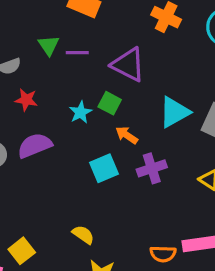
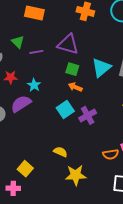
purple line: (77, 53) -> (36, 52), moved
green square: (110, 103) -> (72, 69), moved
cyan star: (80, 112) -> (34, 85), moved
purple cross: (152, 168) -> (88, 115), moved

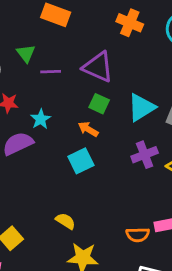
orange arrow: (75, 87) -> (88, 129), moved
purple cross: (88, 115) -> (145, 155), moved

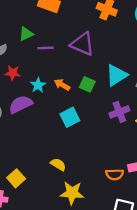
green triangle: (26, 53) -> (26, 34), turned 42
green square: (99, 104) -> (87, 84), moved
orange arrow: (88, 129) -> (62, 85), moved

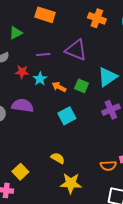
green triangle: (26, 34) -> (16, 33), moved
red star: (13, 73) -> (22, 72), moved
cyan star: (38, 85) -> (40, 79), moved
purple semicircle: (21, 104) -> (22, 106), turned 35

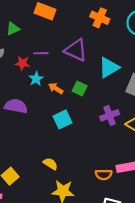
red star: (22, 72) -> (22, 63), moved
cyan triangle: (107, 77) -> (109, 68), moved

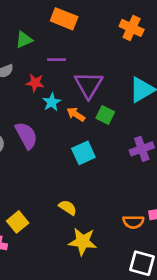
purple triangle: (76, 50) -> (89, 85), moved, turned 35
purple line: (41, 53) -> (57, 60), moved
purple semicircle: (16, 106) -> (26, 136), turned 50

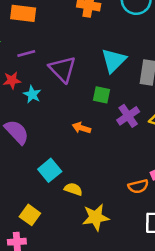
orange arrow: (76, 114) -> (81, 128), moved
green square: (105, 115) -> (102, 95), moved
cyan square: (83, 153) -> (50, 170), moved

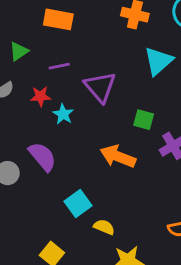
cyan triangle: (114, 60) -> (158, 61), moved
orange arrow: (81, 128) -> (118, 156), size x1.6

